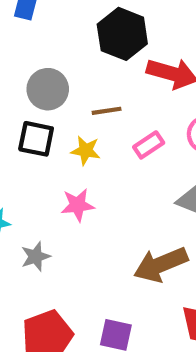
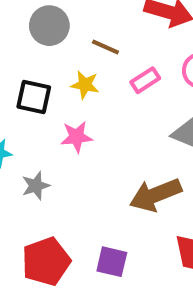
brown line: (107, 111) -> (105, 47), turned 32
black square: (36, 139) -> (34, 97), moved

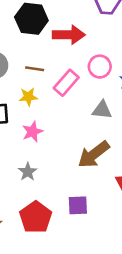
pink rectangle: (145, 80) -> (66, 83), size x1.4
gray star: (36, 186) -> (28, 172), moved

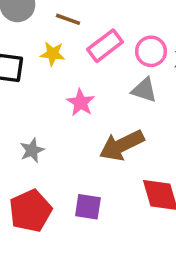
pink circle: (100, 67) -> (151, 51), moved
pink star: (32, 132) -> (81, 103), moved, turned -30

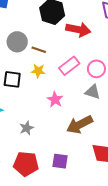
brown line: (68, 19) -> (39, 50), moved
red pentagon: (30, 211) -> (26, 164), turned 30

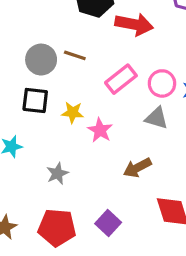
gray circle: (17, 42) -> (41, 60), moved
yellow star: (38, 71) -> (73, 113), moved
brown arrow: (80, 125) -> (137, 168), size x0.7
purple square: (60, 161) -> (108, 223), turned 35

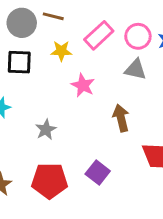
yellow star: (73, 113) -> (61, 51), moved
brown arrow: (137, 168) -> (121, 118), turned 108

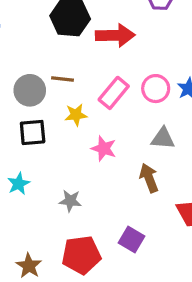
gray triangle: (135, 69) -> (163, 138), moved
gray star: (46, 130) -> (70, 201), turned -30

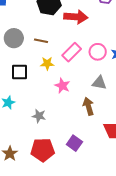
gray circle: (30, 90) -> (14, 38), moved

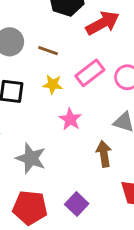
red arrow: (76, 17) -> (103, 23), turned -40
gray star: (39, 116) -> (31, 158), size x1.5

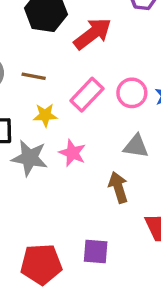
gray star: (31, 158) -> (30, 158), moved
purple square: (77, 204) -> (96, 251), turned -30

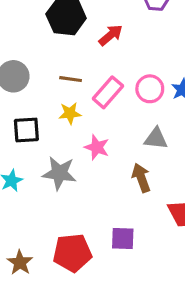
red arrow: (93, 34) -> (111, 35), size x0.7
brown line: (34, 76) -> (71, 79), moved
gray star: (30, 158) -> (59, 173), moved

